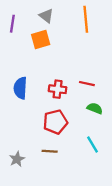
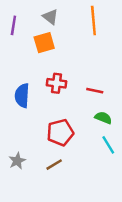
red cross: (58, 89) -> (57, 83), moved
cyan line: (93, 144) -> (108, 145), moved
brown line: (50, 151) -> (54, 165), turned -35
gray star: (17, 159) -> (17, 161), moved

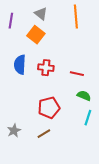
orange square: (44, 43) -> (36, 35), turned -36
blue semicircle: (22, 96) -> (20, 65), moved
cyan line: (108, 145) -> (88, 118), turned 49

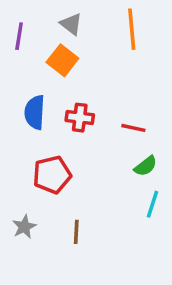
green semicircle: (84, 96) -> (146, 166), turned 120
red pentagon: (49, 108) -> (52, 175), moved
brown line: (44, 134) -> (76, 232), turned -56

